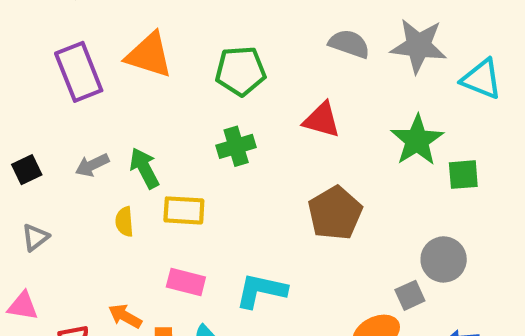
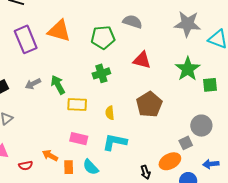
gray semicircle: (349, 44) -> (133, 22), moved
yellow semicircle: (124, 222) -> (110, 113), moved

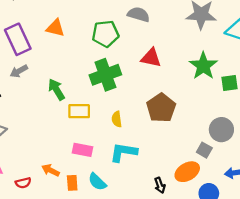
orange triangle: (59, 31) -> (55, 28), size x0.7
green cross: (101, 73) -> (105, 75), size x1.5
gray arrow: (33, 84) -> (19, 71), moved
gray square: (186, 143) -> (204, 150), turned -32

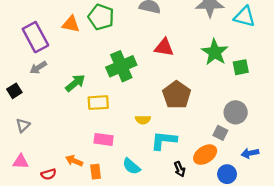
green pentagon: (105, 34) -> (101, 17), moved, turned 30
green arrow: (56, 89) -> (75, 83), turned 85
yellow semicircle: (117, 119) -> (143, 120), moved, turned -80
cyan L-shape: (123, 152) -> (164, 140), moved
cyan semicircle: (97, 182) -> (131, 166), moved

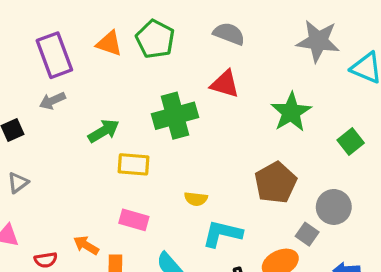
red triangle: (164, 47) -> (225, 84), moved
green star: (215, 52) -> (291, 112), moved
green square: (241, 67) -> (351, 142), turned -35
brown pentagon: (177, 95) -> (275, 183), moved

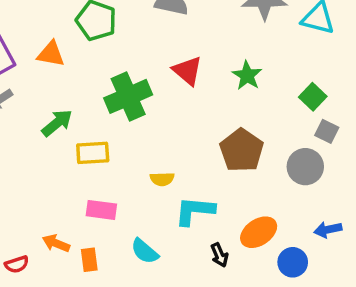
orange triangle: (109, 43) -> (51, 54), moved
red triangle: (225, 84) -> (187, 71), moved, turned 32
green star: (291, 112) -> (247, 75), size x0.7
gray square: (307, 234) -> (327, 131), moved

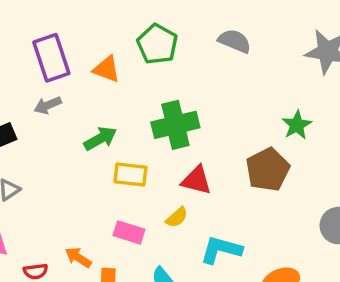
red triangle: (187, 71) -> (196, 180), moved, turned -36
brown pentagon: (242, 150) -> (268, 170), moved
yellow semicircle: (162, 179) -> (177, 217), moved, turned -50

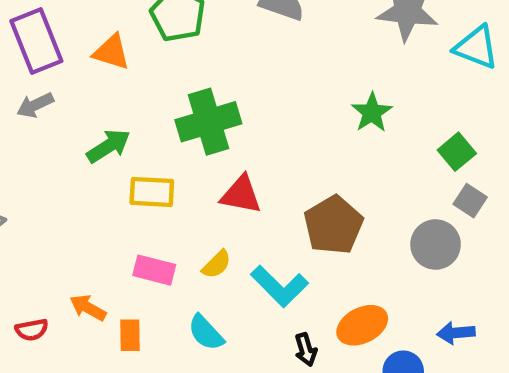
brown pentagon: (268, 170) -> (333, 225), moved
yellow semicircle: (177, 217) -> (217, 264), moved
cyan L-shape: (221, 250) -> (280, 286), turned -147

